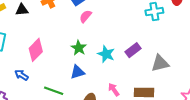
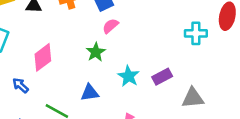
green star: (79, 48) -> (96, 52), moved

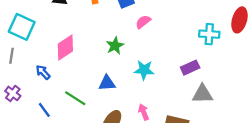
pink semicircle: (110, 26) -> (143, 22), moved
cyan star: (129, 76) -> (144, 70), turned -30
purple rectangle: (162, 77) -> (190, 68), moved

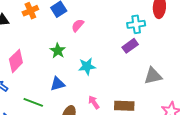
purple rectangle: (190, 68) -> (130, 46), moved
gray triangle: (203, 94) -> (153, 76), moved

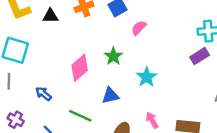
pink diamond: (16, 61) -> (80, 68), moved
cyan star: (87, 66) -> (147, 77), turned -30

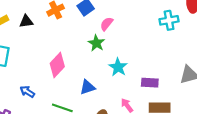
green star: (113, 56) -> (96, 43), moved
purple rectangle: (200, 56) -> (150, 83), moved, turned 42

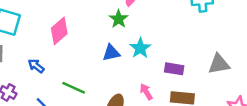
pink diamond: (57, 65) -> (59, 31), moved
blue triangle: (87, 87) -> (111, 53), moved

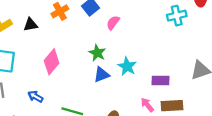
green star: (119, 19) -> (97, 53), moved
pink arrow: (146, 92) -> (147, 105), moved

